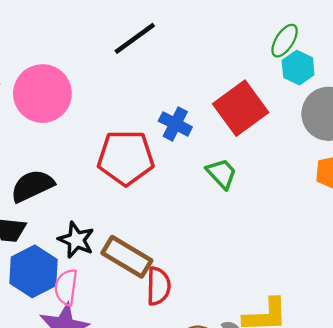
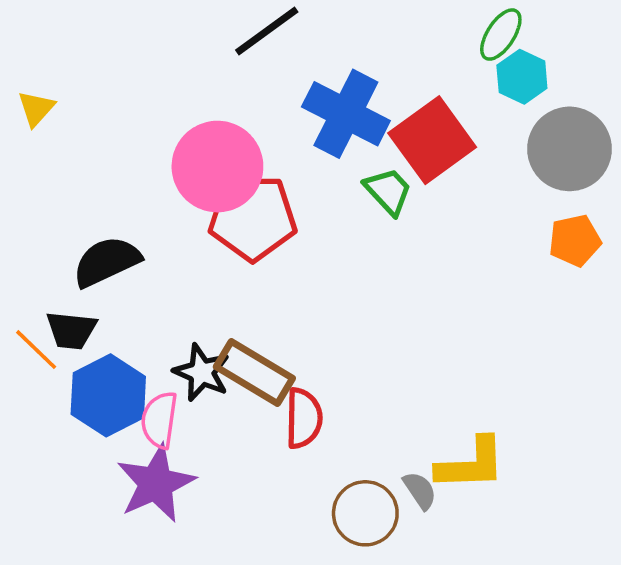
pink circle: (42, 94) -> (217, 167), moved
blue cross: (175, 124) -> (346, 114), moved, size x1.6
green trapezoid: (221, 173) -> (388, 191), moved
black star: (76, 240) -> (202, 372), moved

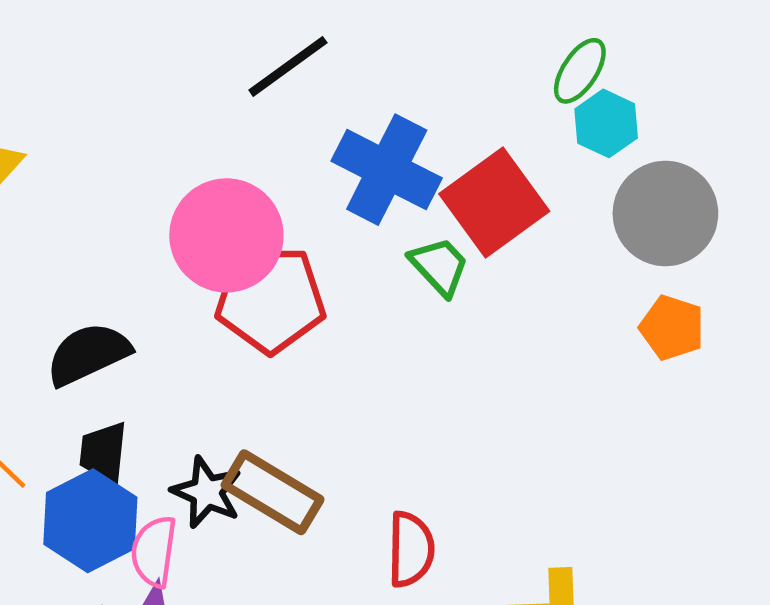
orange pentagon: (575, 240) -> (672, 328), turned 30
black trapezoid: (71, 330) -> (104, 453), moved, turned 90
red semicircle: (304, 418) -> (411, 549), moved

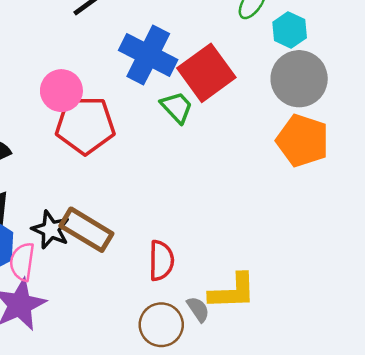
cyan hexagon: (606, 123) -> (290, 30), moved
pink circle: (226, 235) -> (61, 91), size x0.7
orange pentagon: (672, 328) -> (303, 141), size x1.5

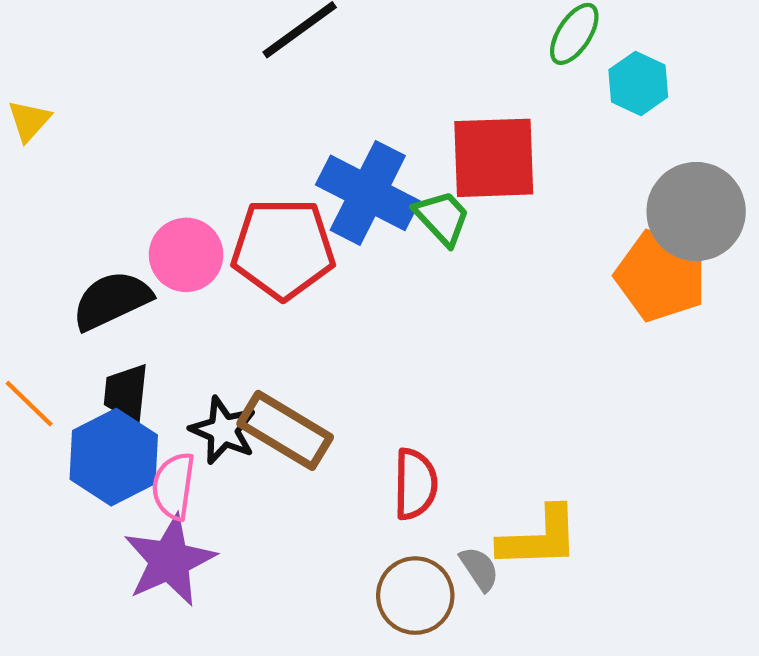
blue cross: (148, 55) -> (368, 193), moved
red square: (206, 73) -> (494, 158), turned 34
gray circle: (299, 79) -> (696, 211), moved
pink circle: (61, 91) -> (186, 255), moved

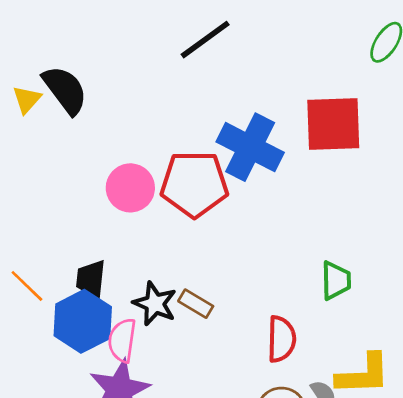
green trapezoid: (442, 218) -> (336, 280), moved, turned 42
black semicircle: (112, 300) -> (65, 90), moved, turned 78
brown rectangle: (285, 430) -> (196, 304), size x0.6

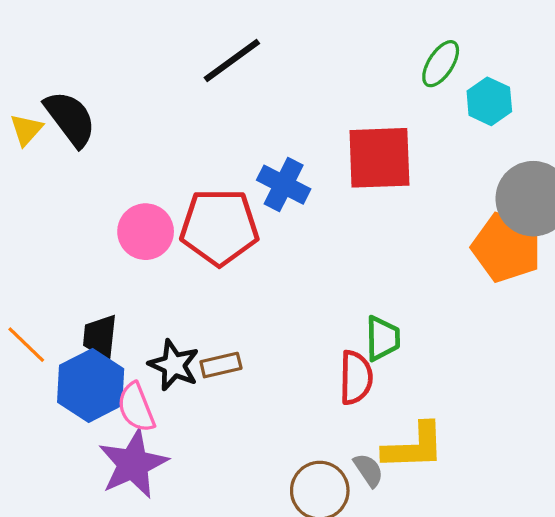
blue cross: (250, 147) -> (284, 185), size x0.7
brown rectangle: (196, 304) -> (221, 365), turned -44
red semicircle: (281, 339) -> (356, 378), moved
pink semicircle: (122, 340) -> (136, 407), turned -30

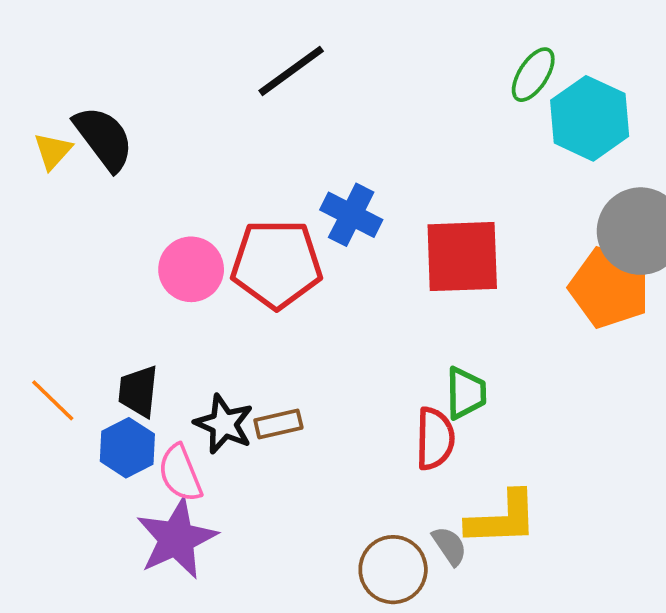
cyan hexagon: (489, 101) -> (590, 118), size x1.5
red square: (379, 158) -> (462, 257), moved
blue hexagon: (91, 385) -> (127, 448), size x0.7

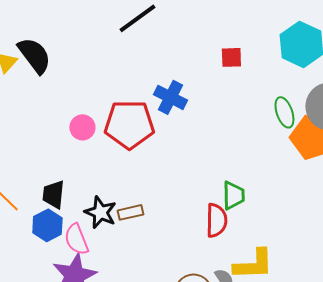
green ellipse: (533, 75) -> (284, 112), moved, turned -52
red square: (462, 257) -> (231, 57), moved, size x0.5
pink circle: (191, 269) -> (82, 127), size x0.7

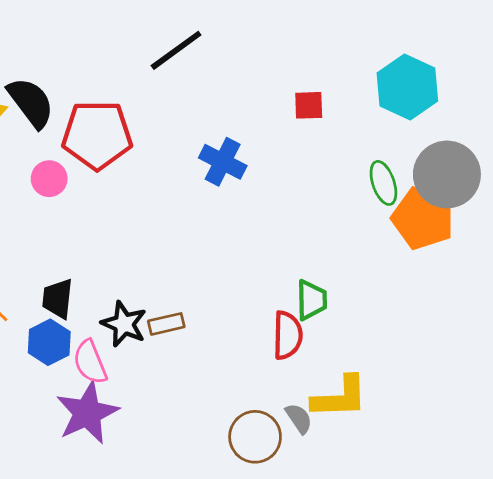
red pentagon: (129, 124) -> (97, 135), moved
pink circle: (82, 127) -> (49, 179), moved

